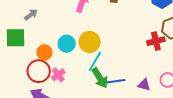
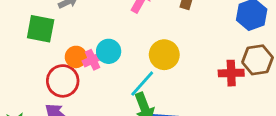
yellow circle: (90, 42) -> (164, 55), moved
pink cross: (58, 75) -> (92, 60), moved

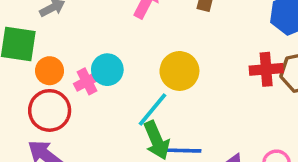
orange circle: (76, 57) -> (50, 71), moved
red cross: (231, 73) -> (266, 69), moved

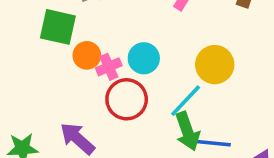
pink cross: (87, 81) -> (109, 67), moved
red circle: (50, 110) -> (127, 99), moved

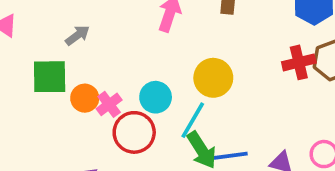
cyan circle: (144, 58) -> (156, 97), moved

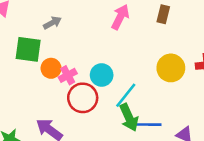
yellow circle: (213, 78) -> (171, 68), moved

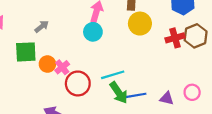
yellow circle: (171, 68) -> (140, 24), moved
cyan circle: (102, 75) -> (93, 32), moved
cyan line: (126, 95) -> (113, 75), turned 45

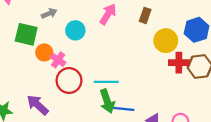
yellow circle: (140, 24) -> (166, 41), moved
cyan circle: (93, 32) -> (75, 30), moved
pink cross: (62, 67) -> (58, 60), turned -32

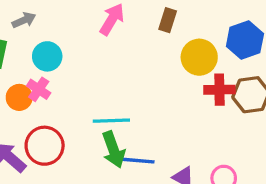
cyan circle: (75, 30) -> (47, 56), moved
orange circle: (44, 52) -> (19, 97), moved
red circle: (69, 81) -> (45, 146), moved

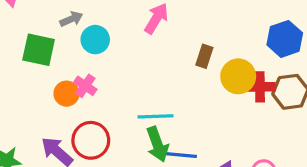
brown rectangle: (168, 20) -> (204, 56), moved
cyan circle: (47, 56) -> (95, 40), moved
yellow circle: (199, 57) -> (238, 76), moved

